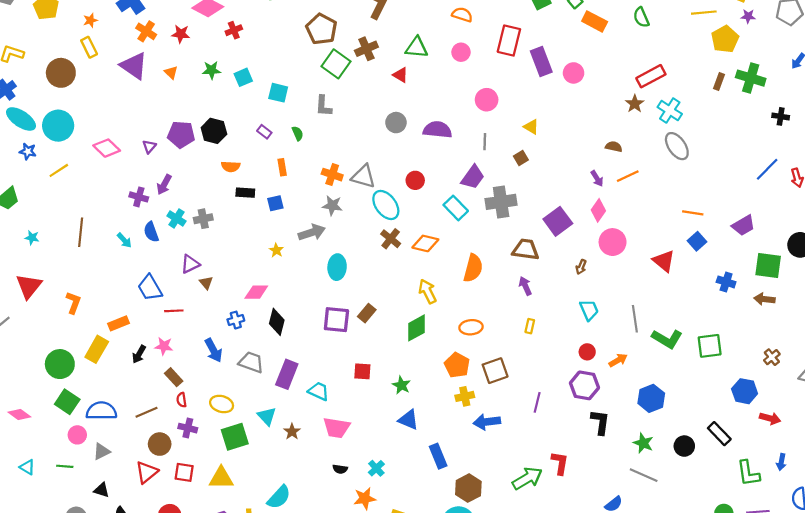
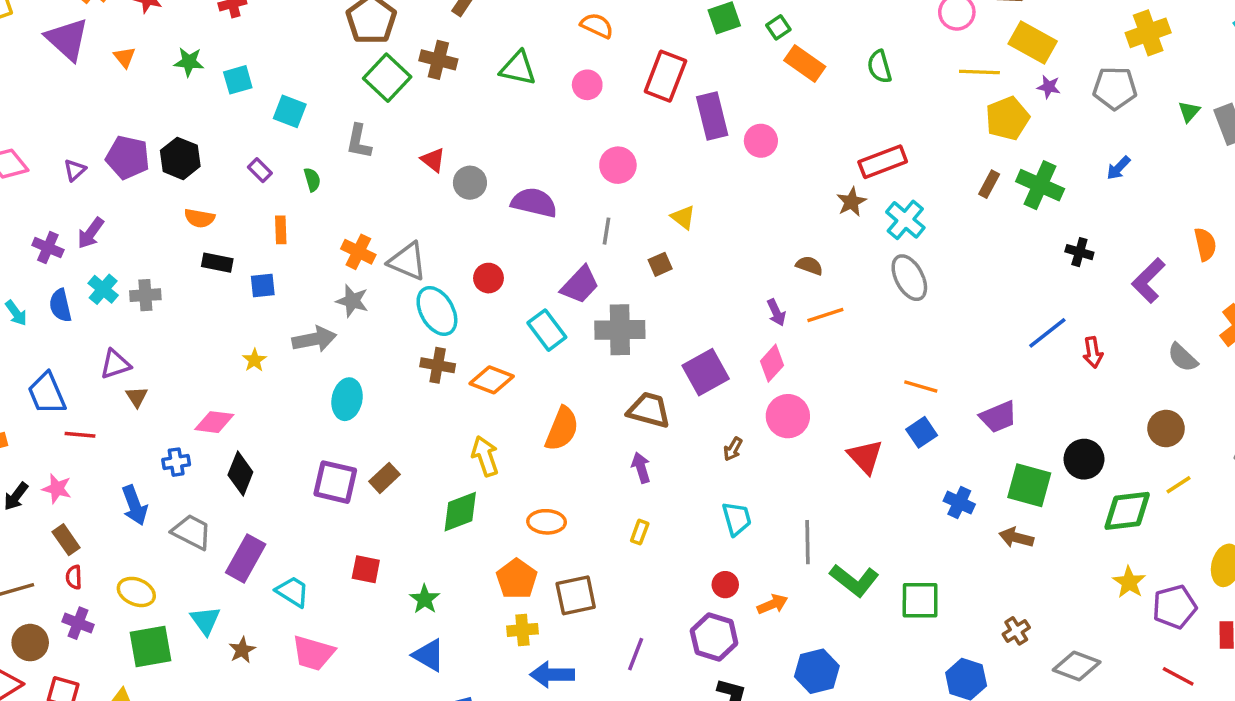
brown cross: (366, 49) -> (438, 60), turned 30
red triangle: (400, 75) -> (433, 160), moved
brown cross: (391, 239) -> (438, 365), turned -36

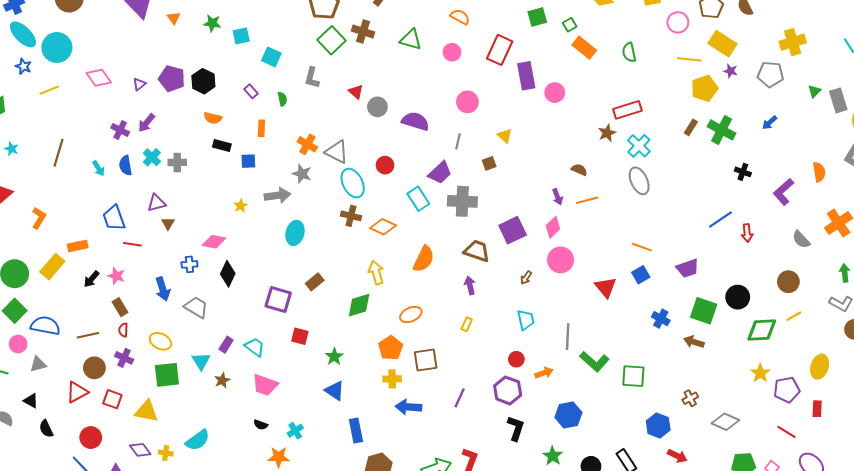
purple square: (335, 482) -> (278, 299), moved
orange ellipse: (547, 522) -> (411, 315), turned -30
purple rectangle: (246, 558) -> (226, 345), moved, size x0.6

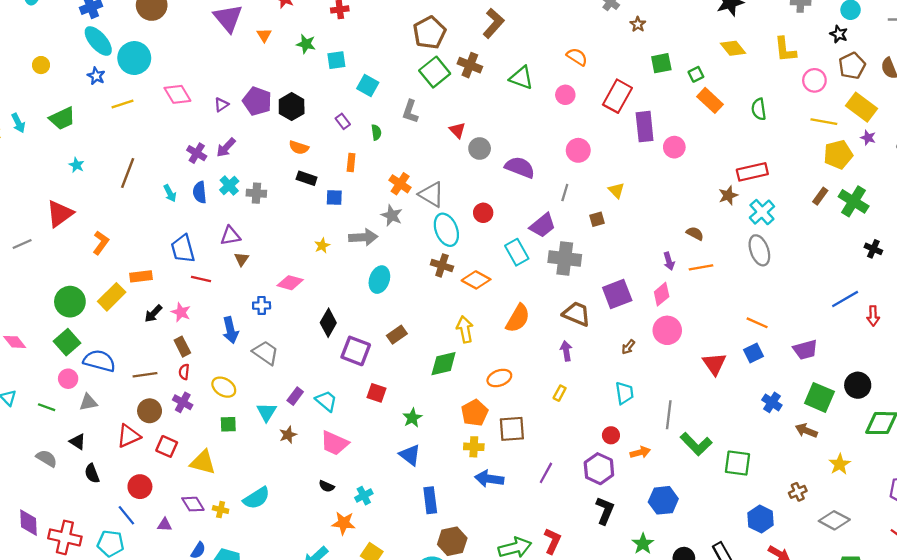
black diamond: (228, 274) -> (328, 323), moved
yellow star: (760, 373) -> (840, 464), moved
green square: (167, 375) -> (228, 424), size x0.6

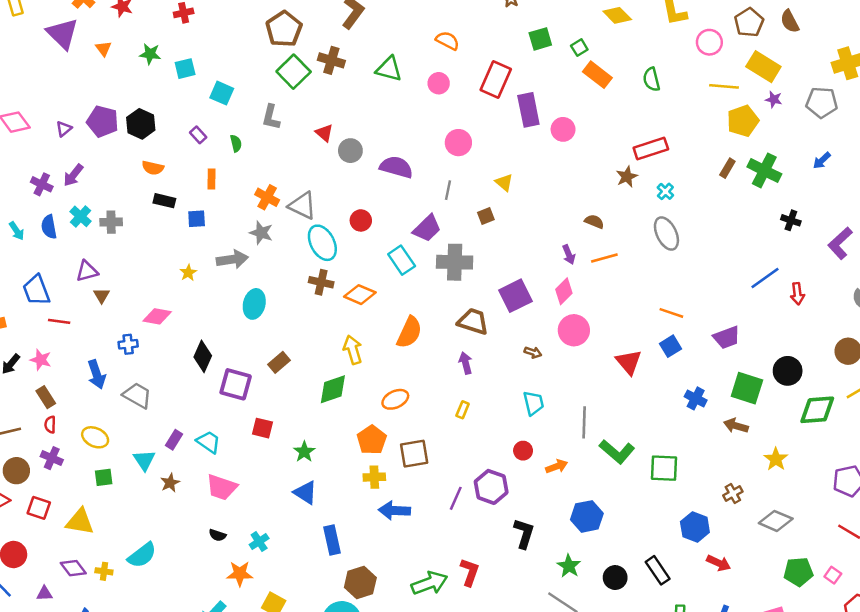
cyan cross: (762, 212) -> (665, 191), size x0.6
brown arrow: (628, 347) -> (533, 352), turned -104
purple hexagon: (599, 469) -> (491, 487), moved

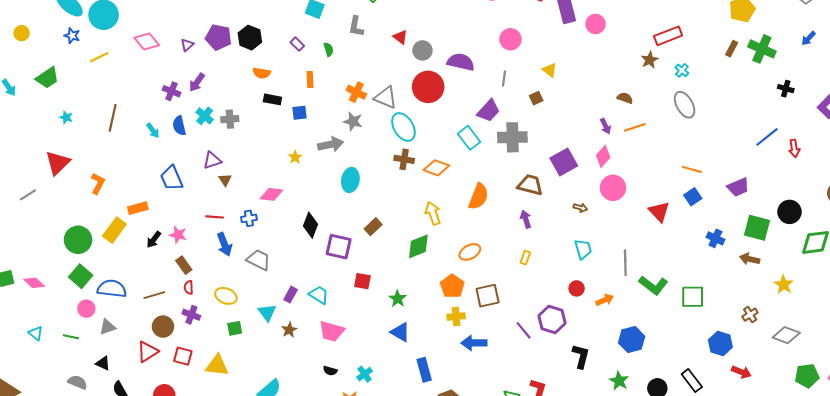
red circle: (361, 220) -> (428, 87), moved, size x1.8
red line: (59, 321) -> (215, 217), moved
purple line: (456, 498) -> (524, 330), turned -60

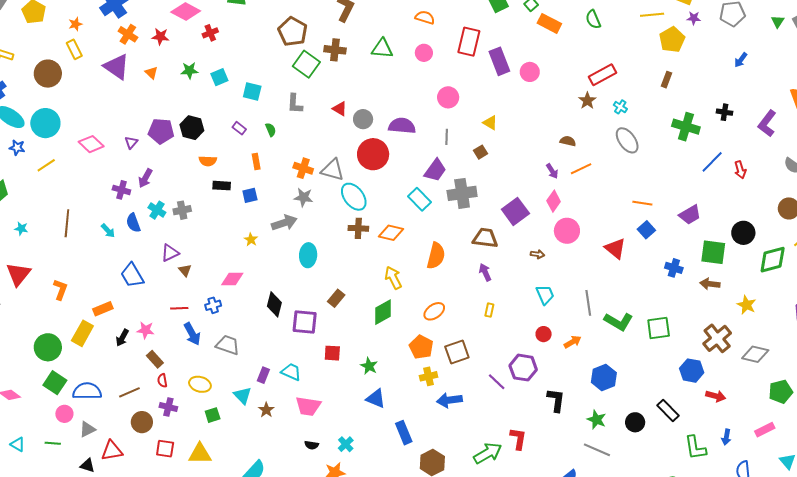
green cross: (762, 49) -> (686, 127), moved
brown cross: (750, 315) -> (717, 338), size x1.8
red triangle: (148, 352) -> (112, 451), moved, turned 30

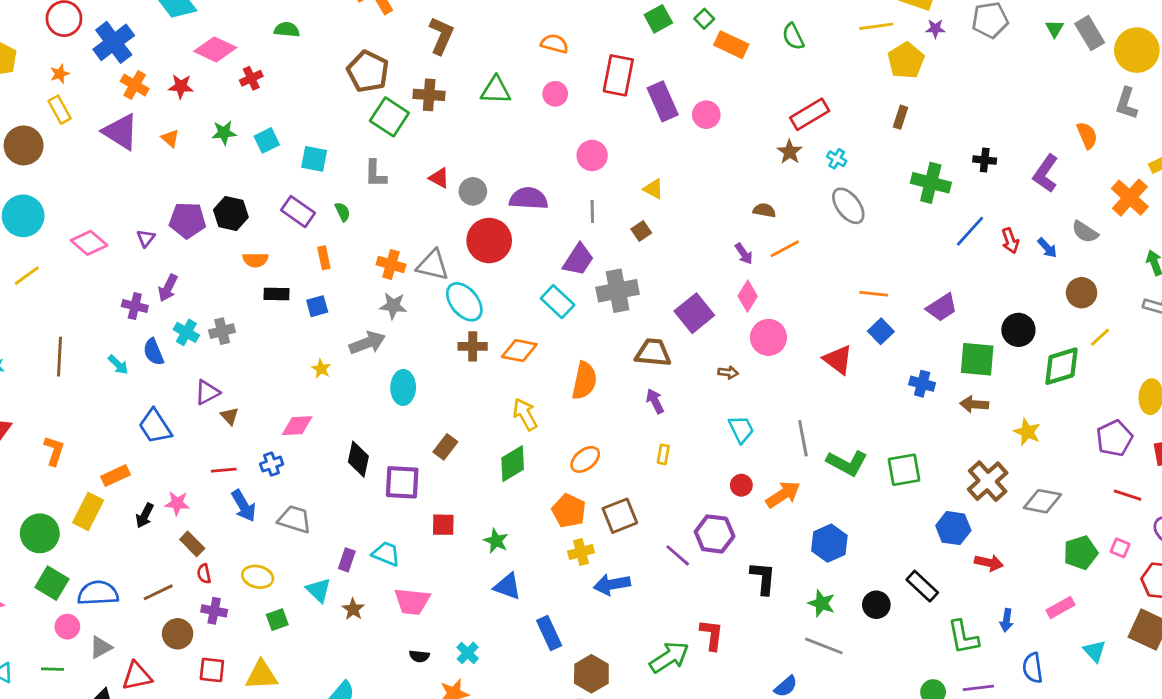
blue arrow: (741, 60) -> (1047, 248), moved, turned -77
purple rectangle: (239, 128) -> (298, 212), size x1.6
orange arrow: (573, 342) -> (783, 494), size x1.4

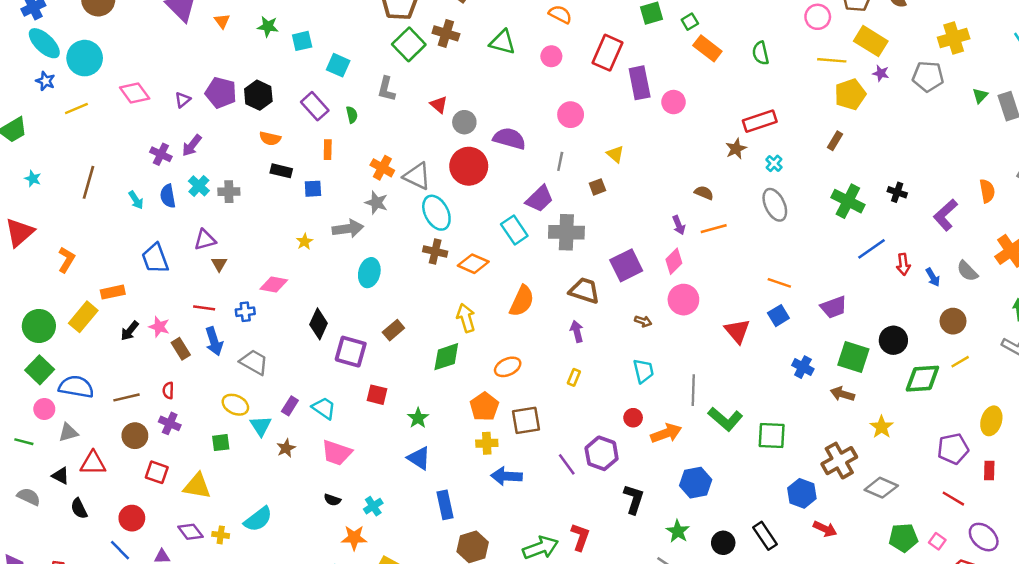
brown rectangle: (192, 544) -> (181, 349), moved
yellow ellipse: (258, 577) -> (235, 405), moved

